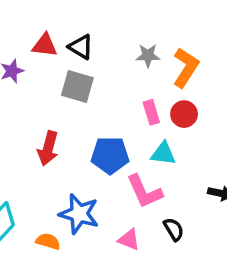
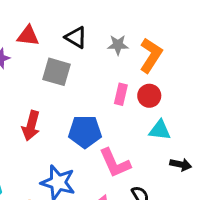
black triangle: (81, 47) -> (76, 37), moved
pink rectangle: (151, 112) -> (121, 94), turned 30
cyan triangle: (163, 154) -> (160, 130), moved

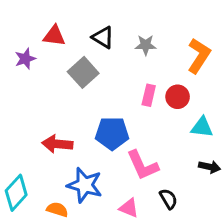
orange L-shape: (151, 55) -> (199, 56), moved
gray square: (57, 72) -> (83, 72), turned 32
red arrow: (31, 126) -> (57, 144), moved, turned 80
cyan triangle: (160, 130) -> (202, 127), moved

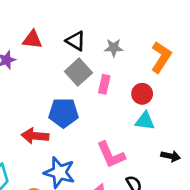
gray square: (83, 72) -> (78, 72), moved
pink rectangle: (149, 95) -> (104, 84), moved
cyan triangle: (202, 127) -> (145, 121), moved
blue pentagon: (112, 133) -> (63, 113), moved

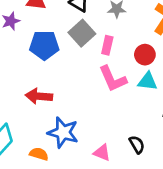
blue pentagon: (63, 113) -> (44, 45), moved
pink L-shape: (111, 155) -> (113, 79), moved

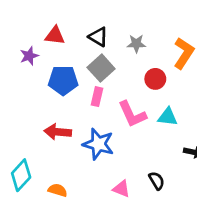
pink rectangle: (107, 45) -> (97, 97), moved
red circle: (145, 55) -> (155, 79), moved
blue star: (63, 132) -> (98, 144), moved

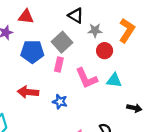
black triangle: (98, 37) -> (76, 16), moved
gray star: (136, 44) -> (95, 30), moved
blue star: (98, 144) -> (60, 102), size x0.6

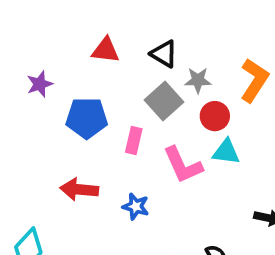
red triangle: (26, 17) -> (106, 50), moved
gray square: (62, 42) -> (164, 101), moved
cyan triangle: (114, 80) -> (226, 152), moved

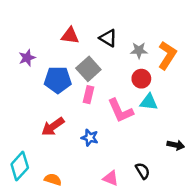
gray star: (198, 80) -> (139, 50), moved
gray square: (164, 101) -> (88, 69), moved
red arrow: (79, 190) -> (53, 127), turned -40

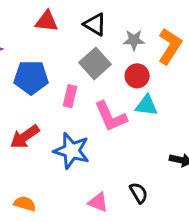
gray square: (88, 69) -> (95, 63), moved
blue star: (90, 138) -> (72, 151), size x1.6

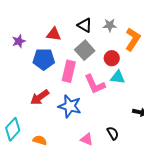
red triangle: (47, 21) -> (54, 34), moved
gray star: (134, 40) -> (110, 25), moved
pink rectangle: (70, 96) -> (69, 71), size x1.5

